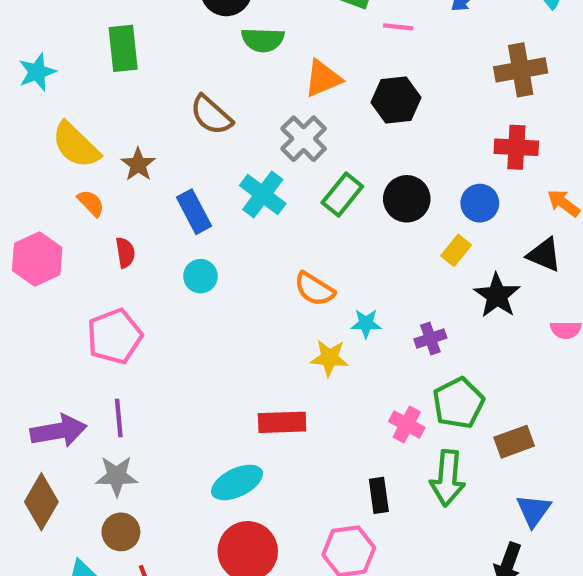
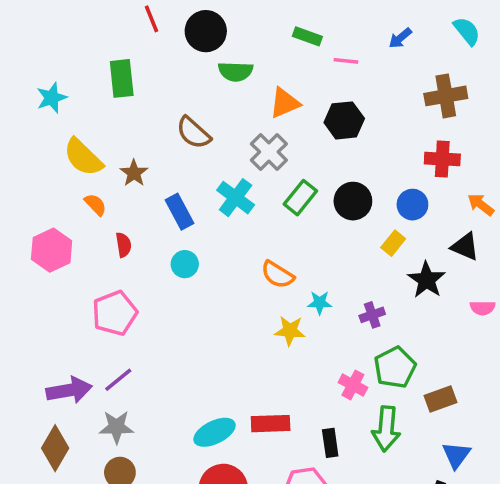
purple line: (119, 418) -> (118, 380), turned 56
red rectangle: (282, 422) -> (271, 424), moved

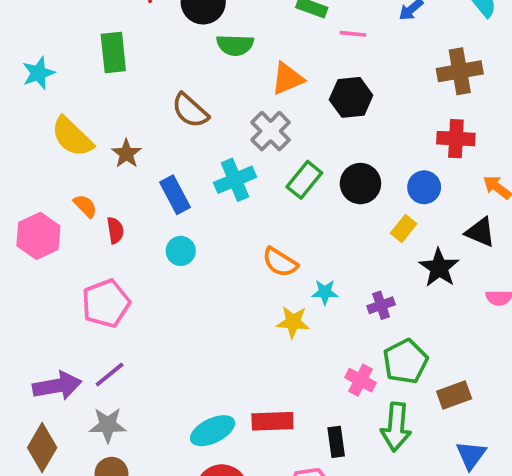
cyan cross: (236, 198) -> (235, 180), turned 30
orange semicircle: (95, 205) -> (85, 206), moved

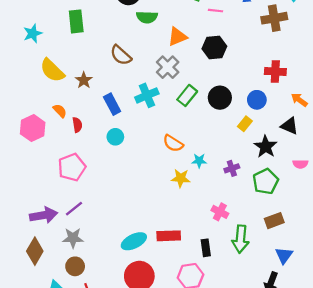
brown cross: (460, 71) -> (274, 18), moved
green pentagon: (405, 361) -> (266, 181), moved

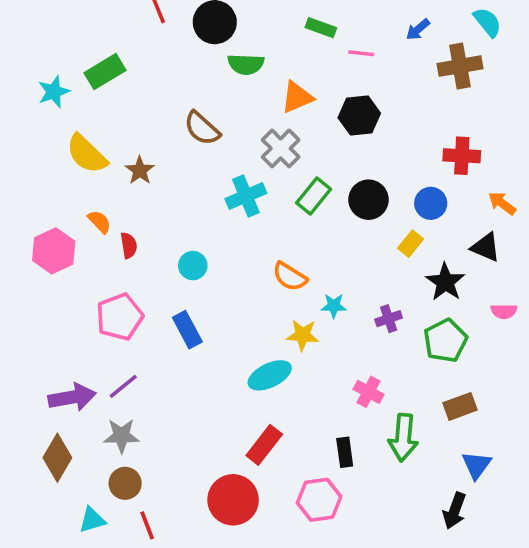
green rectangle: (76, 21) -> (105, 72), moved, turned 65
blue rectangle: (112, 104) -> (187, 330), moved
red rectangle: (169, 236) -> (264, 445), moved, turned -50
cyan ellipse: (134, 241) -> (270, 375), moved

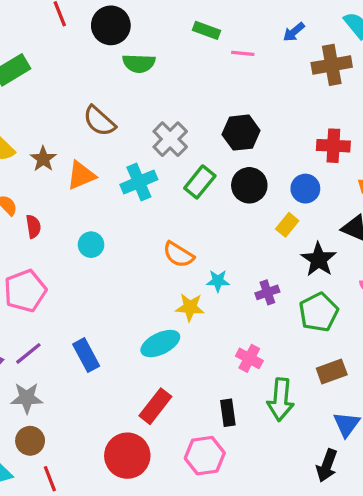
orange triangle: (297, 97) -> (81, 175), moved
black hexagon: (359, 115) -> (241, 133), moved
blue rectangle: (187, 330) -> (86, 355), moved

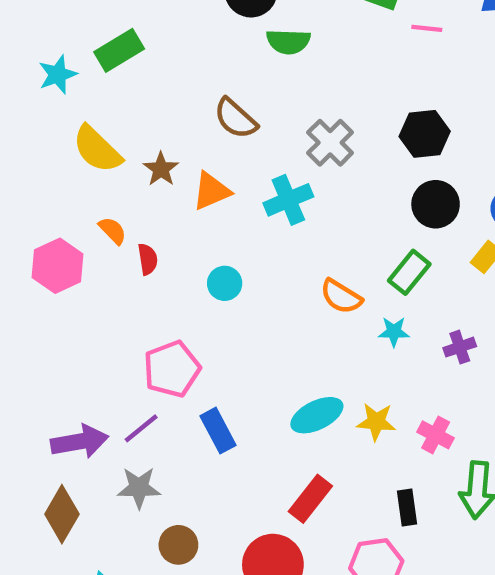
green rectangle: (200, 182) -> (409, 272), moved
pink pentagon: (25, 291) -> (172, 369), moved
yellow star: (190, 307) -> (376, 422), moved
brown circle: (30, 441) -> (178, 545), moved

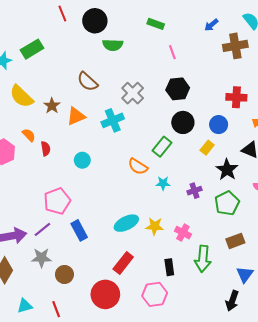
pink line: (427, 28) -> (172, 52), moved, turned 64
green rectangle: (409, 272) -> (162, 147), moved
brown circle: (178, 545) -> (64, 274), moved

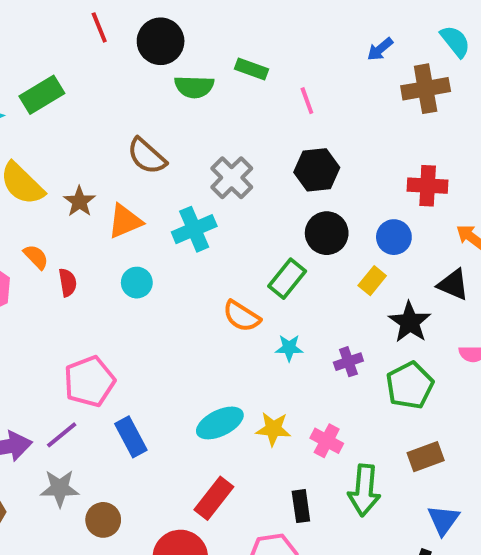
green rectangle: (156, 24) -> (252, 69), moved
cyan circle: (82, 160) -> (137, 283), moved

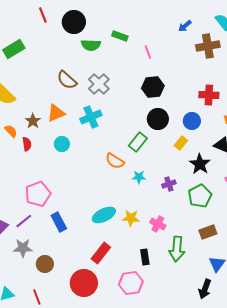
gray cross: (232, 178) -> (99, 84), moved
brown star: (79, 201) -> (33, 121), moved

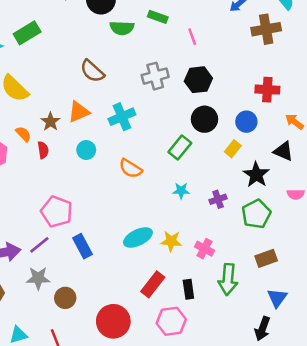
gray cross: (99, 84) -> (155, 76), moved, turned 30
orange semicircle: (115, 161) -> (131, 168), moved
pink pentagon: (38, 194) -> (57, 212), turned -30
red rectangle: (101, 253) -> (153, 284), moved

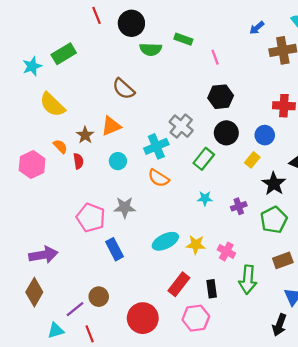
gray cross: (155, 76) -> (181, 126), moved, turned -35
cyan cross: (122, 117) -> (156, 146), moved
purple line: (39, 245) -> (75, 309), moved
gray star: (38, 278) -> (125, 207), moved

